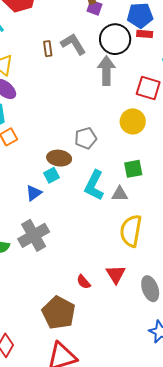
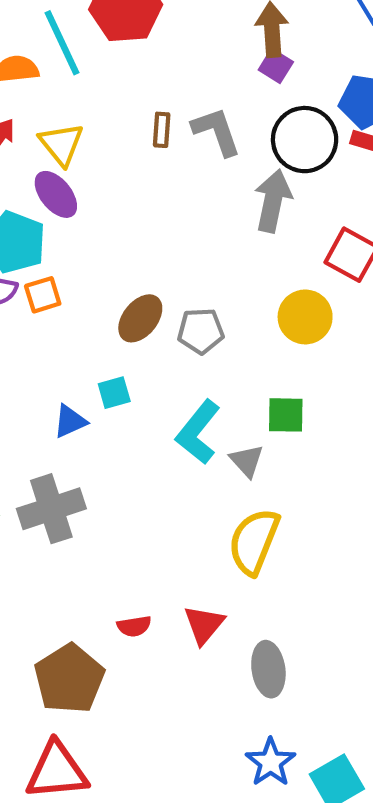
brown ellipse: (59, 158) -> (140, 318), moved, turned -70
gray triangle: (120, 194) -> (247, 461), turned 36
red semicircle: (84, 282) -> (134, 626), turned -70

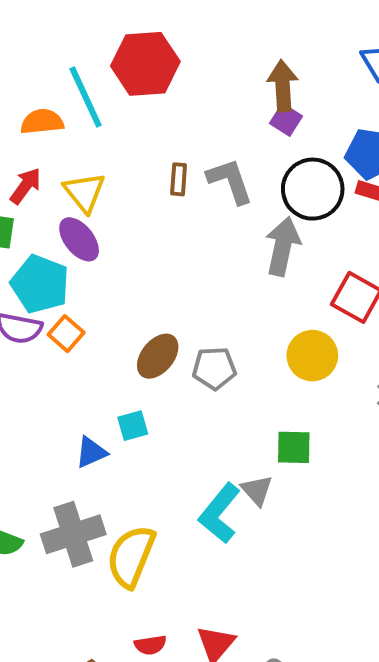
orange square: (43, 295) -> (66, 334), turned -32
cyan L-shape: (198, 432) -> (219, 513), moved
yellow semicircle: (254, 541) -> (131, 556), moved

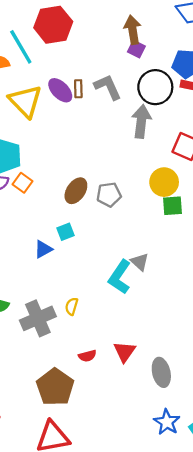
yellow triangle: (84, 192) -> (25, 101), size x1.4
purple ellipse: (79, 239) -> (60, 90), moved
green square: (294, 447) -> (173, 206), moved
gray cross: (73, 534) -> (38, 318), moved
yellow semicircle: (131, 556) -> (72, 306), size x0.5

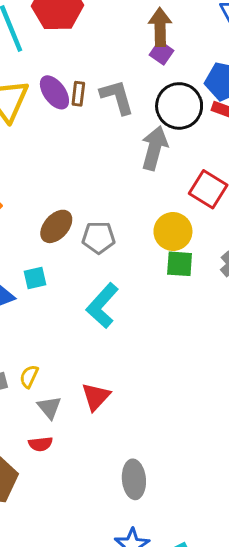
gray triangle: (140, 262) -> (49, 407), moved
cyan L-shape: (120, 277) -> (102, 306), moved
red triangle: (125, 352) -> (96, 397), moved

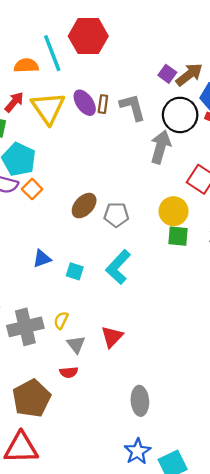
brown arrow: (160, 27) -> (189, 75), moved, turned 52
cyan square: (35, 278) -> (75, 271), moved, turned 30

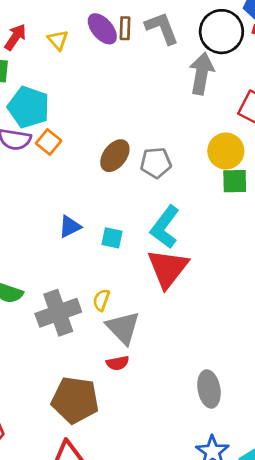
yellow triangle: (48, 108) -> (58, 40), size x0.5
red triangle: (112, 337) -> (168, 268), moved, size x1.5
gray triangle: (76, 344) -> (123, 328), size x1.5
brown pentagon: (32, 398) -> (75, 400), turned -30

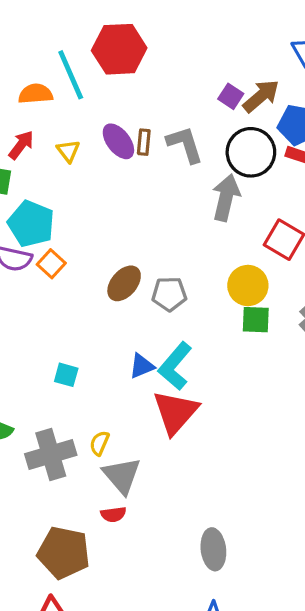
blue triangle: (70, 227) -> (142, 366), moved
cyan square: (112, 238) -> (66, 375), moved

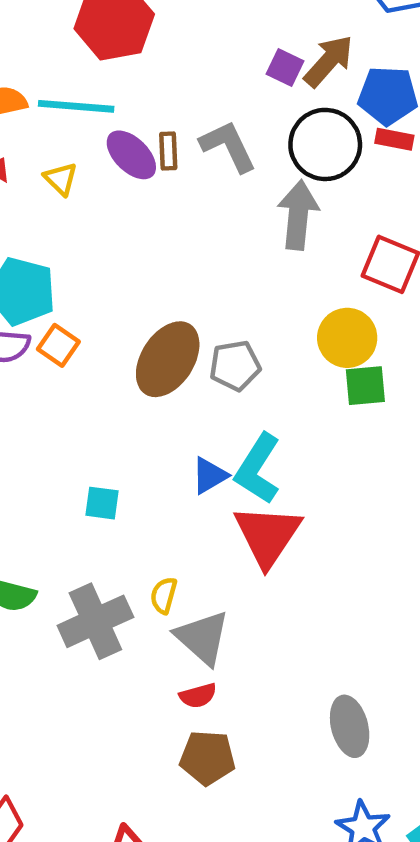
cyan line: (71, 75) -> (76, 106), moved, turned -54
brown ellipse: (124, 283) -> (168, 359), size x1.4
brown pentagon: (64, 553) -> (208, 758), moved, size x0.7

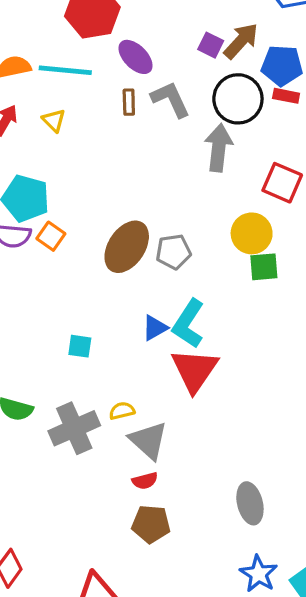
purple ellipse: (131, 155) -> (136, 57), moved
yellow semicircle: (164, 595) -> (122, 411), turned 60

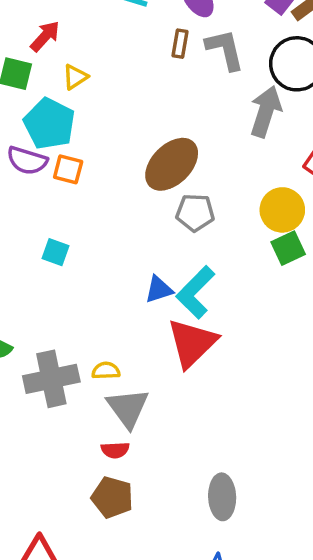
yellow triangle: (54, 120) -> (75, 77), moved, turned 30
orange square: (51, 236) -> (68, 169), turned -32
brown ellipse: (127, 247) -> (172, 164), moved
green square: (264, 267) -> (288, 248), turned -32
cyan square: (80, 346) -> (56, 252), moved

